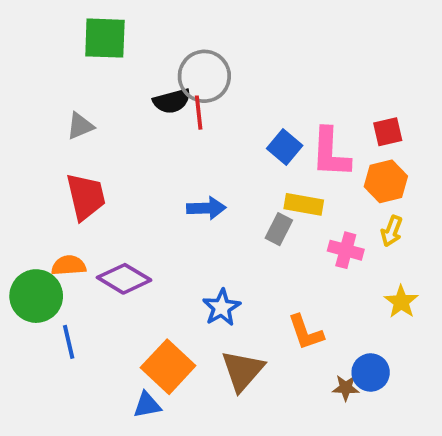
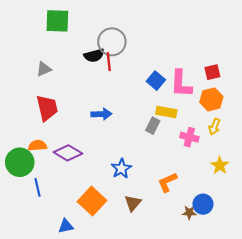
blue arrow: (206, 208) -> (101, 114), moved
orange L-shape: (306, 332) -> (167, 182), turned 85
brown triangle: (243, 371) -> (133, 203), size x0.7
blue triangle: (147, 405) -> (66, 226), moved

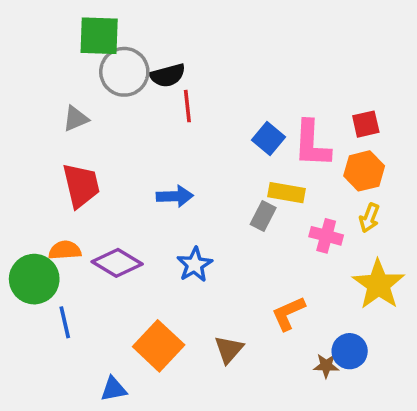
gray circle: (112, 42) -> (124, 72), moved
black semicircle: (94, 55) -> (168, 75), moved
yellow star: (220, 165) -> (378, 284), size x1.6
blue star: (121, 169) -> (195, 265), moved

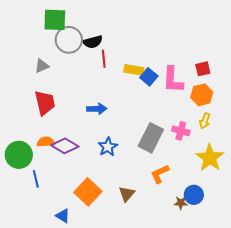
yellow rectangle: (287, 193) -> (134, 70), moved
gray rectangle: (263, 216) -> (151, 138), moved, size x1.8
orange semicircle: (65, 250) -> (46, 142), moved
blue triangle: (113, 389) -> (63, 216), turned 42

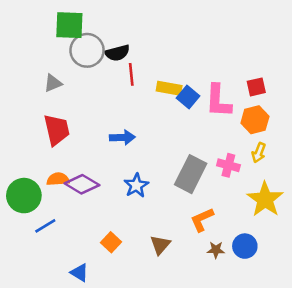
blue line: (36, 179) -> (45, 226), turned 72
orange square: (88, 192) -> (111, 242), size x0.6
brown star: (181, 203) -> (216, 250), moved

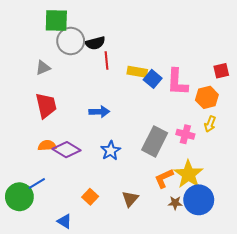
red square: (256, 87) -> (221, 71), moved
green circle: (24, 196) -> (19, 197), moved
yellow star: (265, 199) -> (188, 174), moved
blue circle: (245, 246) -> (199, 200), size x1.5

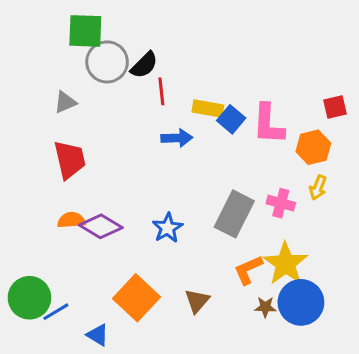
black semicircle: (95, 43) -> (144, 65), turned -30
blue arrow: (99, 112) -> (177, 138), moved
blue line: (37, 183) -> (56, 312), moved
orange square: (90, 197) -> (137, 298), size x1.8

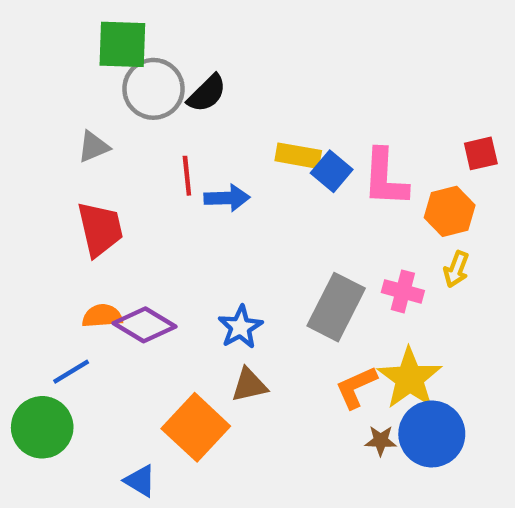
red line: (161, 91) -> (187, 176), moved
blue arrow: (177, 138) -> (227, 198), moved
brown triangle: (197, 301) -> (249, 385), moved, turned 36
blue line: (56, 312) -> (71, 372), moved

